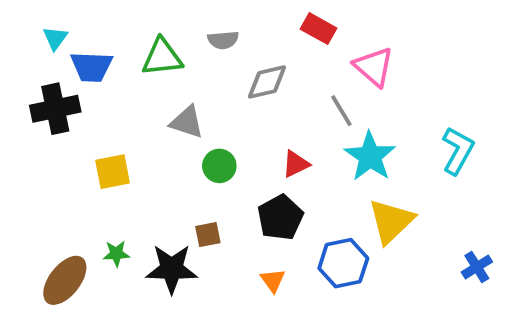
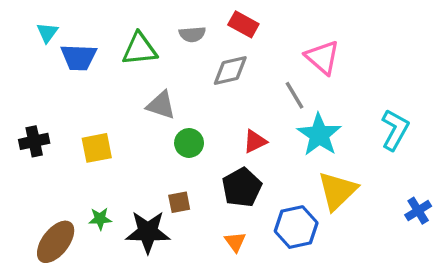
red rectangle: (319, 29) -> (243, 24), moved
black cross: (55, 109) -> (34, 141), moved, size x0.7
blue cross: (477, 267) -> (418, 211), moved

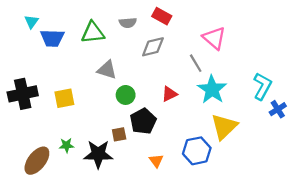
black cross: (34, 141) -> (23, 94), size x1.5
black pentagon: (242, 187) -> (143, 121), moved
blue cross: (418, 211) -> (278, 109), moved

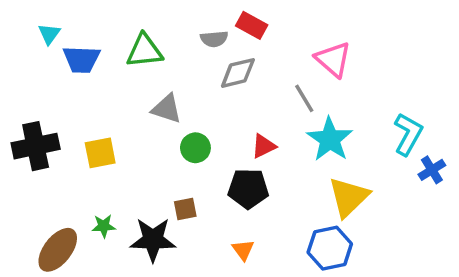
gray semicircle: (128, 23) -> (214, 39), moved
black pentagon: (143, 121) -> (248, 189), moved, turned 30
blue hexagon: (197, 151) -> (330, 248), moved

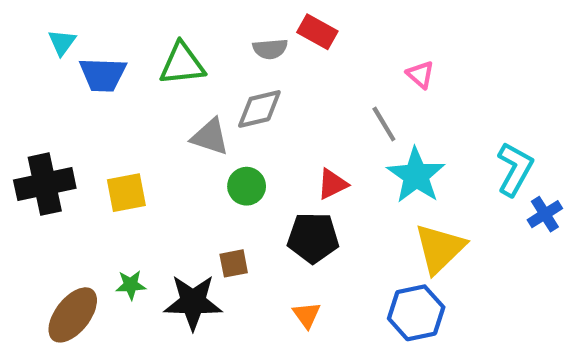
pink triangle: (333, 59) -> (420, 75), size x0.6
gray diamond: (238, 73) -> (259, 109), moved

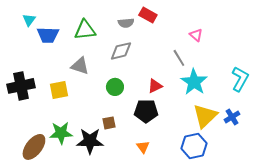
gray triangle: (210, 137) -> (80, 66), moved
blue cross: (545, 214) -> (232, 117), moved
green star: (131, 285) -> (61, 133), size x1.6

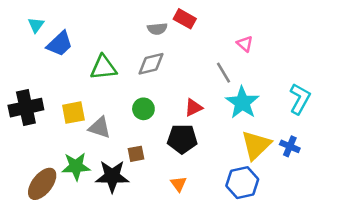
green triangle: (85, 30) -> (103, 68), moved
blue trapezoid: (48, 35) -> (60, 44), turned -45
gray triangle: (80, 66) -> (100, 128), moved
blue cross: (232, 117) -> (290, 146), turned -35

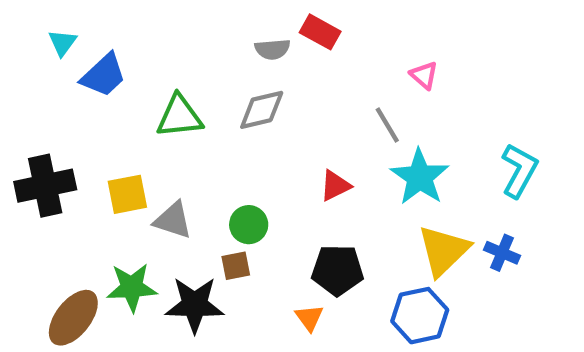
green circle: (143, 109) -> (249, 225), moved
black pentagon: (182, 139) -> (337, 270), moved

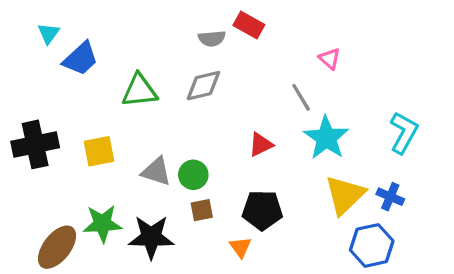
gray triangle: (173, 220) -> (156, 171), moved
brown square: (236, 266) -> (202, 210), moved
blue hexagon: (420, 316) -> (372, 245), moved

